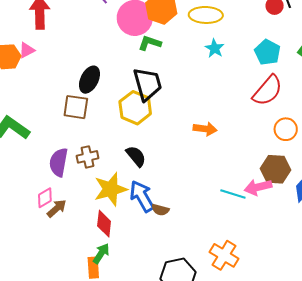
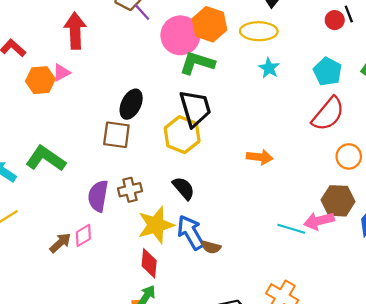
green L-shape: (150, 43) -> (197, 63), size x1.4
brown arrow: (57, 208) -> (60, 243), moved

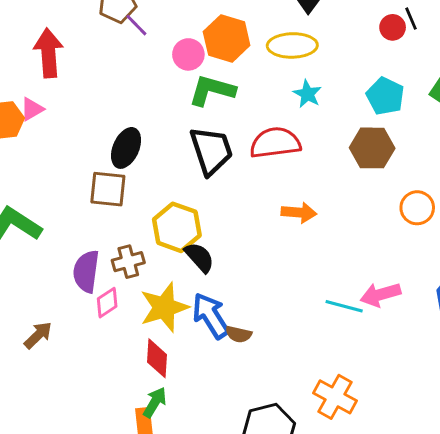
pink circle: (180, 35) -> (188, 54), size x0.6
red semicircle: (328, 114) -> (275, 143), moved, turned -135
yellow hexagon: (182, 135) -> (177, 227), moved
brown hexagon: (338, 201) -> (372, 148), moved
pink diamond: (83, 235) -> (107, 303), moved

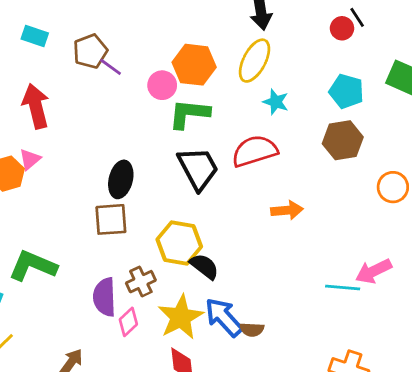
yellow ellipse: (292, 45) -> (254, 61), turned -51

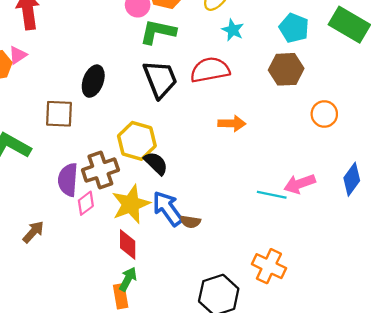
brown square: (111, 219) -> (59, 114), moved
brown cross: (141, 282) -> (100, 170), size x1.4

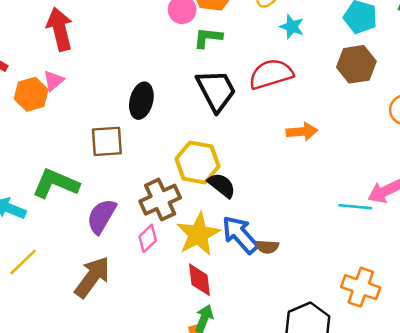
green L-shape: (158, 32) -> (208, 38), size x0.7
purple semicircle: (68, 180) -> (101, 216), moved, turned 32
brown arrow: (33, 232) -> (92, 277), size x1.6

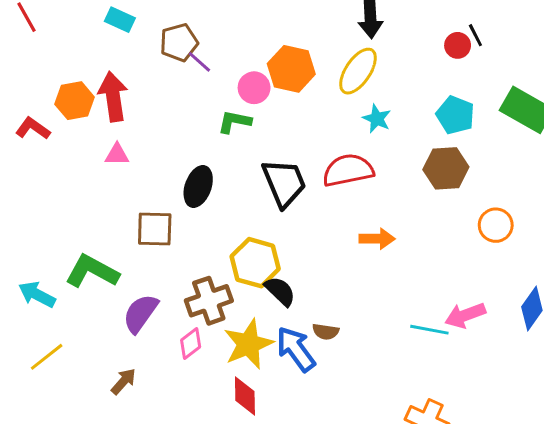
green L-shape: (208, 38) -> (234, 122), moved
pink triangle: (54, 81) -> (117, 154), moved, turned 35
orange hexagon: (31, 94) -> (75, 101), moved
brown semicircle: (267, 247) -> (326, 332), moved
brown arrow: (92, 277) -> (123, 381), size x0.6

